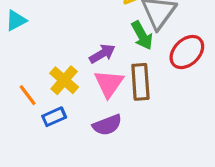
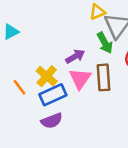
blue rectangle: (54, 117) -> (53, 95), moved, size x1.5
purple semicircle: (107, 125) -> (52, 121), moved

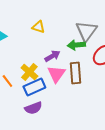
yellow triangle: (97, 12) -> (38, 27), moved, turned 40
green arrow: (105, 43) -> (76, 45), turned 114

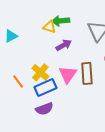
green arrow: (76, 45) -> (61, 21), moved
purple arrow: (52, 56) -> (64, 45), moved

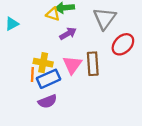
yellow cross: (40, 72) -> (43, 63), turned -30
orange line: (18, 81) -> (32, 75), moved, turned 40

